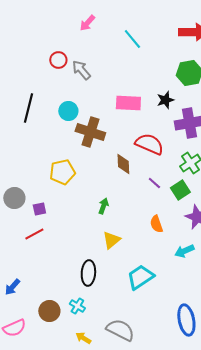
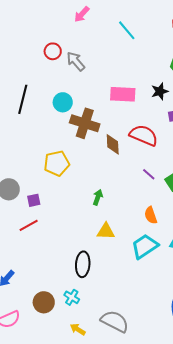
brown diamond: (123, 164) -> (113, 144), moved
yellow triangle: (111, 240) -> (106, 231), turned 42
cyan trapezoid: (140, 277) -> (145, 246), moved

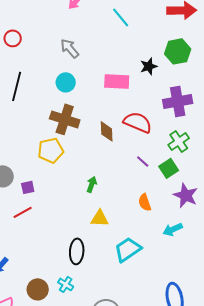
red circle: (53, 51) -> (13, 38), moved
black star: (160, 91) -> (149, 66), moved
cyan circle: (63, 102) -> (66, 82), moved
brown cross: (85, 123) -> (65, 119), moved
cyan trapezoid: (145, 246) -> (128, 249), moved

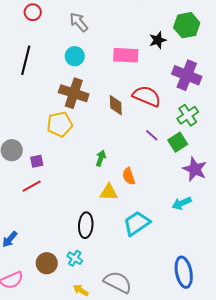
red circle: (13, 38) -> (33, 12), moved
purple cross: (178, 101) -> (187, 75), turned 32
orange semicircle: (145, 202) -> (129, 176), moved

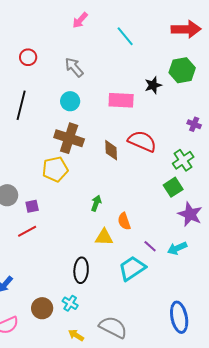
purple cross: (187, 75) -> (194, 124), moved, size x0.5
purple line: (152, 135) -> (150, 246), moved

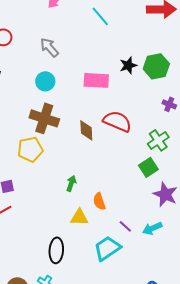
green hexagon: (182, 70) -> (156, 66), moved

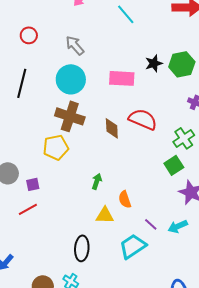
cyan circle: (45, 81) -> (71, 79), size x1.5

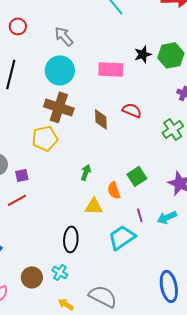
red semicircle: (143, 119) -> (132, 110), size x0.7
green square: (174, 165) -> (137, 176), moved
purple line: (151, 224) -> (140, 215), turned 32

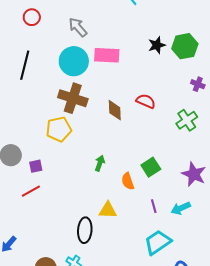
pink rectangle: (111, 69) -> (107, 55), moved
yellow triangle: (94, 206) -> (108, 210), moved
cyan trapezoid: (122, 237) -> (158, 242), moved

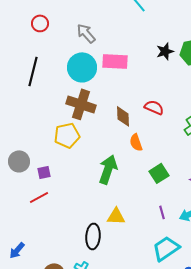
green arrow: (100, 163) -> (108, 169), size x1.8
orange semicircle: (128, 181) -> (136, 142), moved

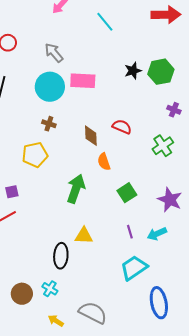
brown cross: (81, 104) -> (49, 124), size x0.5

